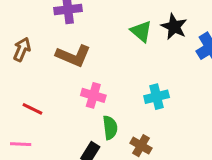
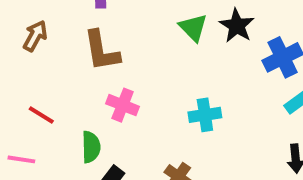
brown L-shape: (73, 56) -> (101, 51), turned 52
green semicircle: (110, 128) -> (91, 147), moved

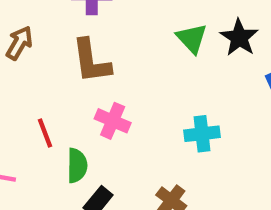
red line: (41, 115) -> (45, 133), moved, turned 36

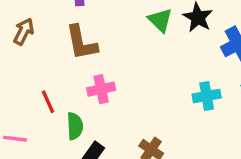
pink cross: (113, 121) -> (101, 89), turned -32
cyan cross: (202, 134) -> (207, 96), moved

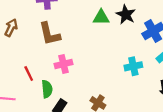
green triangle: (160, 20) -> (101, 17), turned -42

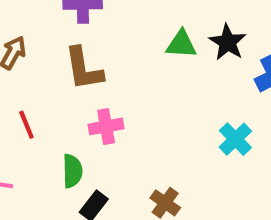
cyan cross: (133, 66) -> (235, 139), turned -36
red line: (29, 74) -> (26, 125), moved

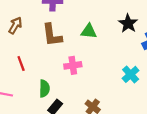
green triangle: (181, 44) -> (89, 31), moved
pink cross: (106, 126) -> (73, 65), moved

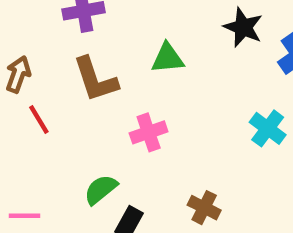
red line: (21, 63) -> (39, 119), moved
green semicircle: (44, 88) -> (101, 189), turned -119

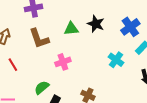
black star: (243, 27) -> (96, 24), moved
red line: (39, 119) -> (13, 65), moved

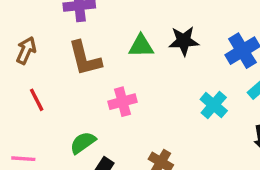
black star: (96, 24) -> (184, 41), turned -30

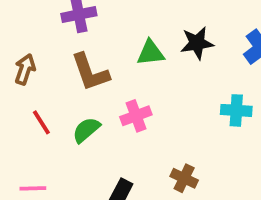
cyan cross: (214, 105) -> (236, 110), turned -32
green semicircle: (83, 143) -> (86, 130), moved

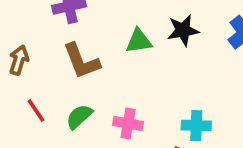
cyan cross: (236, 110) -> (196, 126), moved
pink cross: (136, 116) -> (128, 123), moved, turned 32

